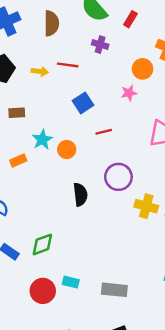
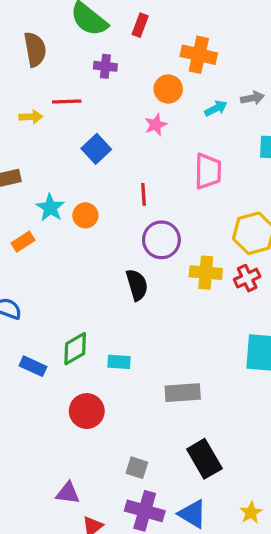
red line: (104, 132) -> (144, 194), moved, turned -70
black semicircle: (80, 195) -> (137, 285), moved
cyan rectangle: (71, 282) -> (119, 362), moved

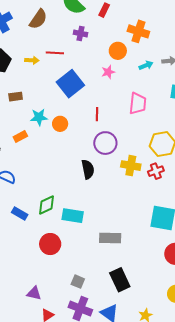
brown semicircle: (35, 49) -> (38, 19), turned 40
blue square: (96, 149) -> (70, 84), size x1.5
cyan star: (50, 208) -> (39, 117), turned 30
cyan rectangle: (119, 362) -> (73, 216), size x1.5

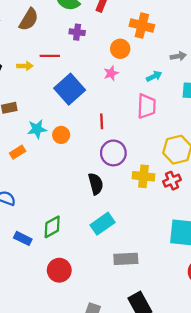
cyan arrow: (146, 65) -> (154, 76), moved
cyan rectangle: (73, 216) -> (103, 224), moved, turned -40

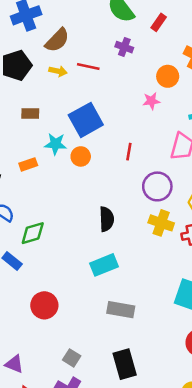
brown semicircle: (29, 19) -> (57, 40), moved
blue square: (70, 89) -> (86, 120), moved
purple circle: (113, 153) -> (157, 186), moved
green diamond: (52, 227) -> (33, 233), moved

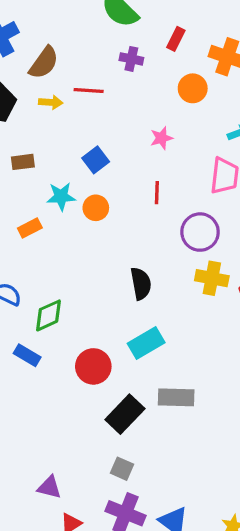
red rectangle: (159, 22) -> (176, 39), moved
pink star: (151, 101) -> (162, 138), moved
blue square: (86, 120) -> (96, 160), size x0.6
red circle: (44, 305) -> (93, 366), moved
black rectangle: (125, 364) -> (125, 414), moved, turned 68

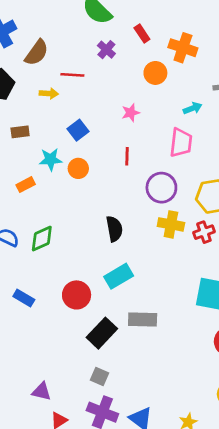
red rectangle: (176, 39) -> (142, 33), turned -60
purple cross: (131, 59) -> (106, 50), turned 30
yellow arrow: (51, 102) -> (49, 93), moved
green diamond: (48, 315) -> (42, 239), moved
blue rectangle: (27, 355) -> (24, 298), moved

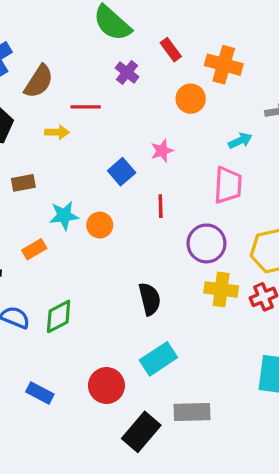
blue square: (78, 130) -> (122, 172), moved

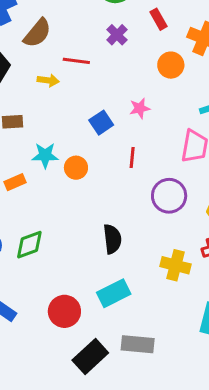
yellow cross: (221, 289) -> (175, 265), moved

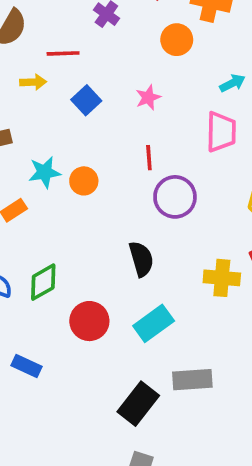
blue square: (101, 123) -> (86, 100), moved
purple circle: (169, 196) -> (175, 197), moved
red circle: (64, 311) -> (89, 321), moved

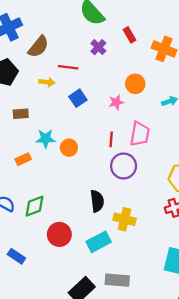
orange circle: (177, 40) -> (135, 84), moved
pink trapezoid: (221, 132) -> (140, 134), moved
yellow cross: (222, 278) -> (125, 219), moved

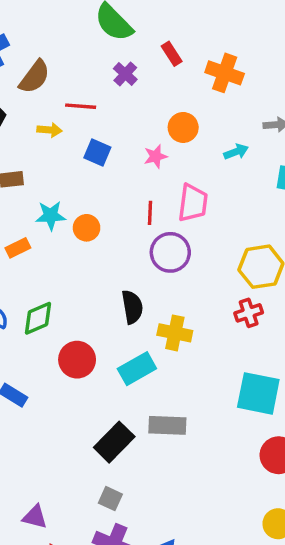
blue square: (78, 98) -> (97, 153), turned -30

